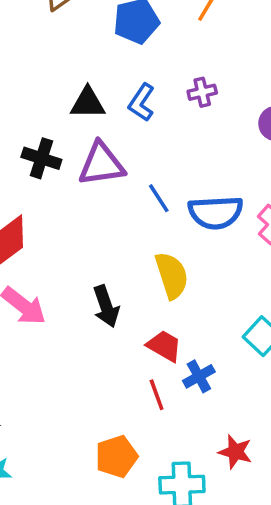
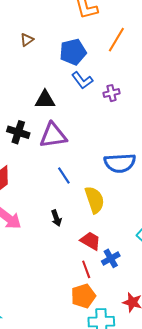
blue L-shape: (142, 102) -> (82, 80), moved, turned -70
blue line: (159, 198) -> (64, 175), moved
black arrow: (106, 306) -> (56, 218), size x0.7
orange pentagon: (116, 457) -> (83, 296), moved

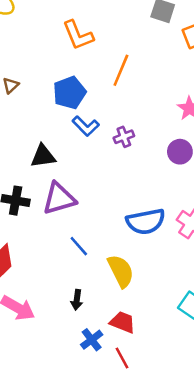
black arrow: (56, 218) -> (77, 300), turned 35
blue cross: (111, 258) -> (92, 340), moved

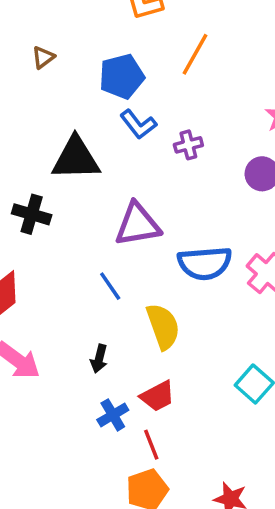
black triangle: (43, 156) -> (76, 158), size x1.4
purple triangle: (59, 199) -> (138, 225), moved
red trapezoid: (123, 322) -> (158, 396), turned 124

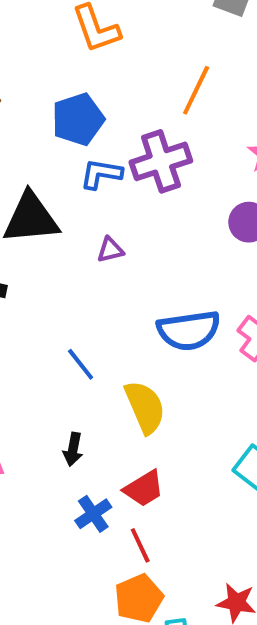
orange line: (195, 54) -> (196, 90), moved
blue L-shape: (138, 124) -> (101, 174), turned 141
purple cross: (188, 145) -> (161, 161), moved, size x1.8
purple triangle: (138, 225) -> (110, 250), moved, size x0.5

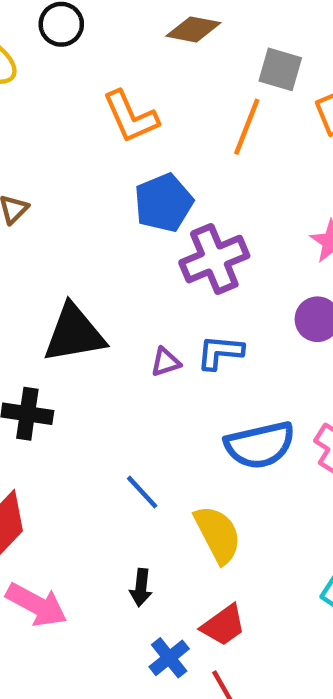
orange line: (196, 90) -> (247, 127), moved
blue pentagon: (78, 119) -> (164, 203), moved
blue L-shape: (101, 174) -> (220, 352), moved

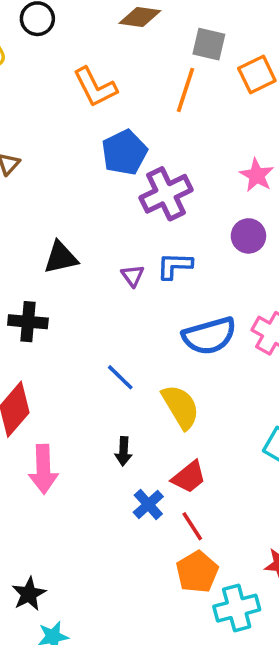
black triangle: (74, 334) -> (61, 258), size x0.7
purple triangle: (166, 362) -> (133, 276), turned -45
pink arrow: (37, 605) -> (43, 469), turned 63

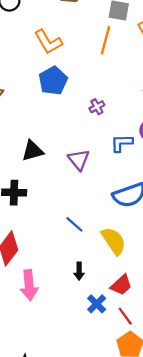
blue pentagon: (124, 152) -> (53, 81), moved
purple cross: (166, 194) -> (97, 107), size x0.5
blue L-shape: (174, 266) -> (122, 143), moved
purple triangle: (133, 276) -> (79, 160), size x1.5

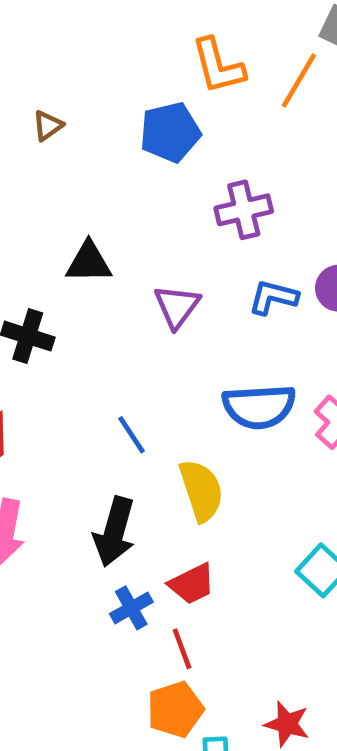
orange L-shape: (48, 42) -> (218, 66), moved
purple cross: (97, 107) -> (244, 210), size x1.6
black arrow: (79, 271) -> (114, 532), size x1.8

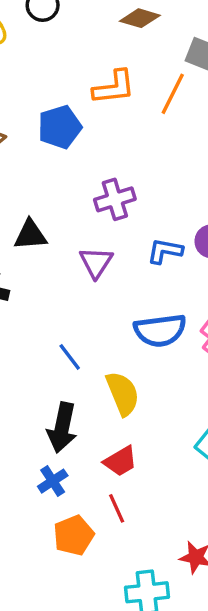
orange L-shape: (218, 66) -> (114, 87), turned -78
blue pentagon: (170, 132) -> (60, 127), moved
purple cross: (244, 210) -> (115, 199), moved
blue cross: (131, 608) -> (53, 481), moved
orange pentagon: (175, 709) -> (74, 535), moved

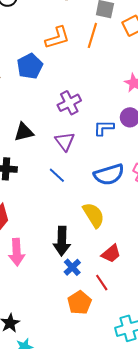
blue line: (70, 357) -> (57, 175), moved
red trapezoid: (120, 461) -> (111, 254), moved
blue cross: (53, 481) -> (72, 267), moved

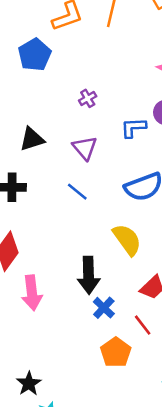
purple cross: (69, 103) -> (88, 98), size x0.6

